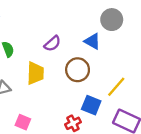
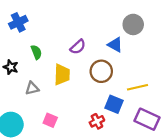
yellow line: (116, 87) -> (137, 87), turned 36

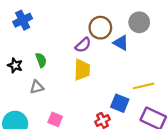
green semicircle: (36, 52) -> (41, 60), moved
brown circle: (101, 71) -> (100, 28), moved
yellow trapezoid: (62, 74) -> (82, 70), moved

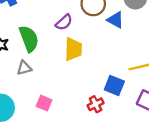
purple semicircle: (83, 45) -> (64, 22), moved
green semicircle: (41, 60) -> (29, 39), size x1.6

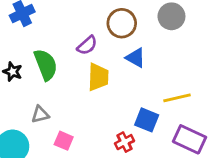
blue triangle: (115, 20) -> (136, 58), moved
gray triangle: (24, 68) -> (40, 114), moved

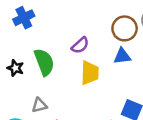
brown circle: (122, 23) -> (125, 28), moved
blue triangle: (136, 58) -> (122, 56), turned -36

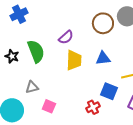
blue triangle: (122, 56) -> (103, 58), moved

